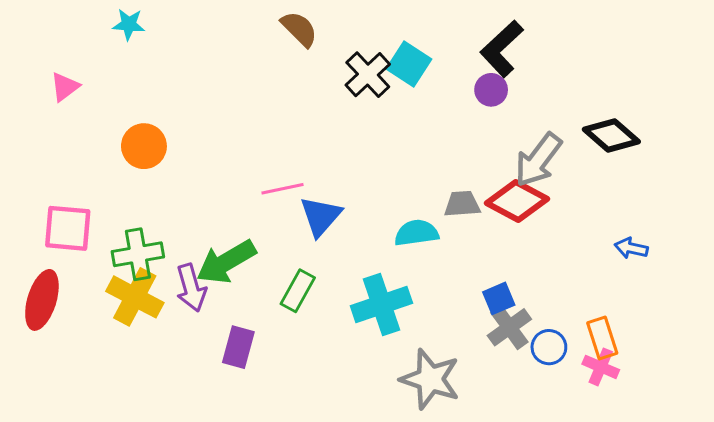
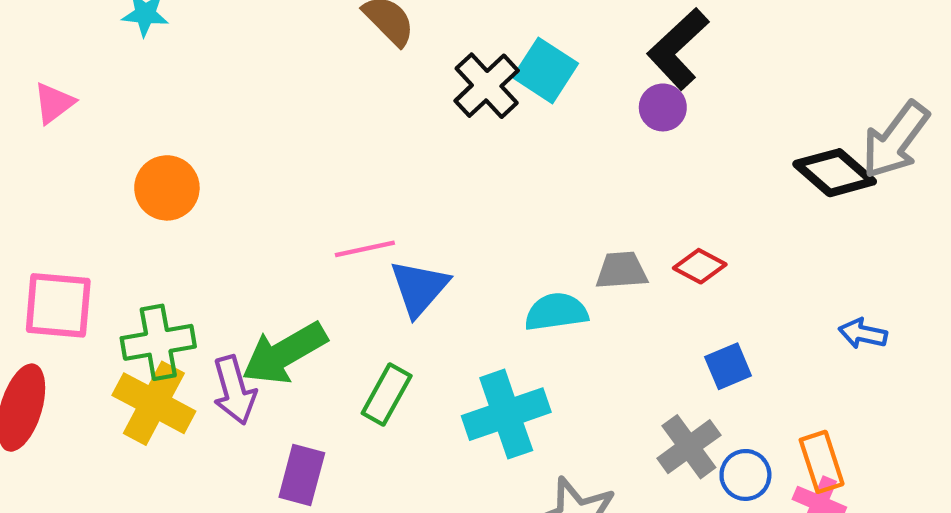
gray arrow: (538, 160) -> (895, 140), moved
red diamond: (517, 201) -> (700, 266), size x0.6
blue square: (499, 298) -> (728, 366), moved

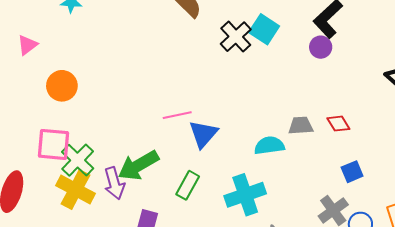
orange circle: (167, 188) -> (62, 86), moved
red diamond: (700, 266) -> (338, 124), turned 30
pink square: (58, 305) -> (54, 144), moved
green cross: (158, 342) -> (78, 160), turned -36

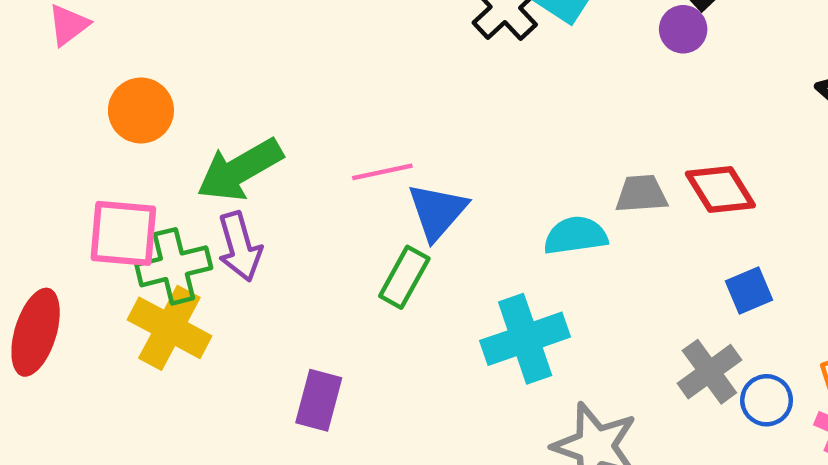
red diamond: (338, 124) -> (720, 189), size x1.4
green cross: (78, 160) -> (174, 266), turned 32
green arrow: (138, 165) -> (240, 170), moved
purple arrow: (114, 183) -> (240, 247), moved
green rectangle: (188, 185) -> (404, 277), moved

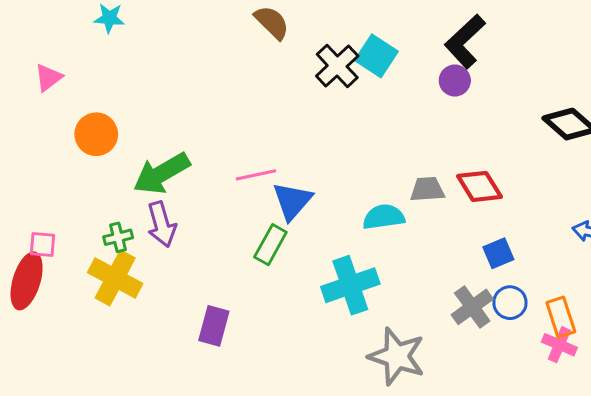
pink square: (123, 233) -> (43, 245), moved, size x0.6
green cross: (174, 266) -> (118, 237), size x0.6
blue circle: (767, 400) -> (510, 303), moved

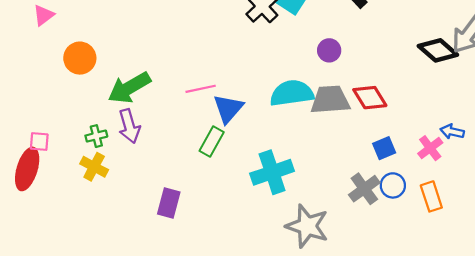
purple circle: (455, 81) -> (329, 50), moved
gray trapezoid: (427, 189) -> (330, 100), size x1.5
cyan semicircle: (384, 217) -> (292, 93), moved, size x1.4
yellow cross: (115, 278) -> (94, 167), size x0.7
pink cross: (559, 345) -> (430, 148), moved, turned 30

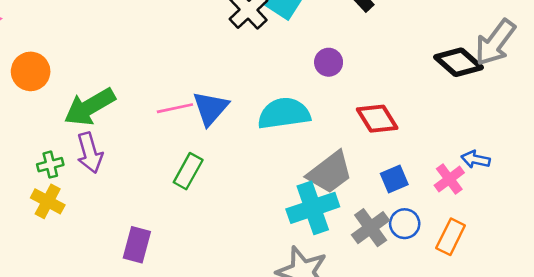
gray trapezoid: (330, 100) -> (330, 172), moved, turned 147
blue triangle: (228, 109) -> (210, 108), moved
cyan cross: (272, 172) -> (313, 208), moved
orange rectangle: (431, 196) -> (451, 237), turned 44

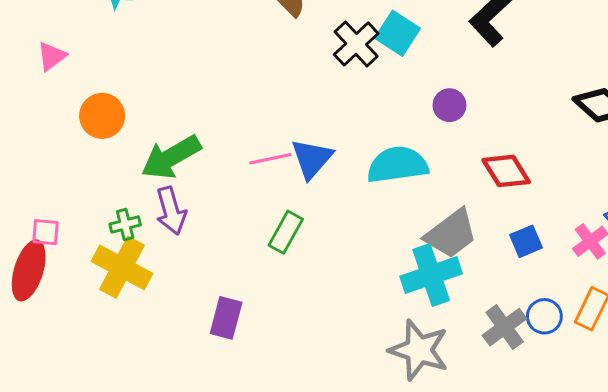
yellow cross: (48, 201) -> (122, 267), size x1.5
blue circle: (405, 224) -> (544, 316), moved
gray cross: (371, 228) -> (505, 327), moved

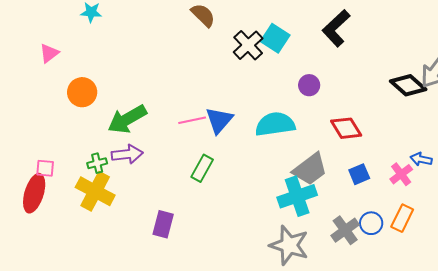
purple arrow: (171, 211) -> (127, 154), turned -80

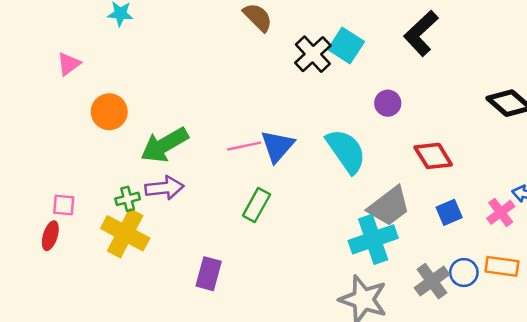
cyan semicircle: (275, 124) -> (346, 151), turned 63
red ellipse: (34, 193) -> (50, 236), size x0.6
orange rectangle: (402, 218) -> (502, 266), turned 72

